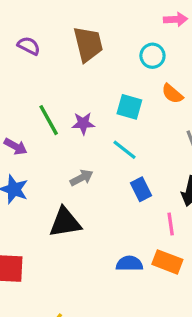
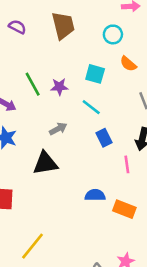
orange rectangle: (167, 262) -> (124, 209), moved

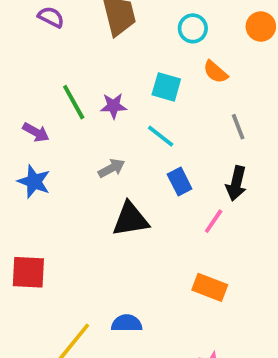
black triangle: (45, 163) -> (130, 219), moved
pink line: (127, 164) -> (214, 221), turned 42
blue semicircle: (95, 195) -> (127, 323), moved

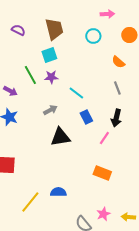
orange semicircle: (215, 72) -> (118, 62), moved
cyan square: (166, 87) -> (49, 55), moved, turned -35

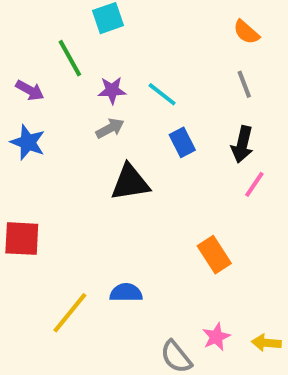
purple star: (51, 77) -> (112, 90), moved
pink line: (104, 138) -> (254, 184), moved
orange rectangle: (102, 173) -> (214, 255), turned 36

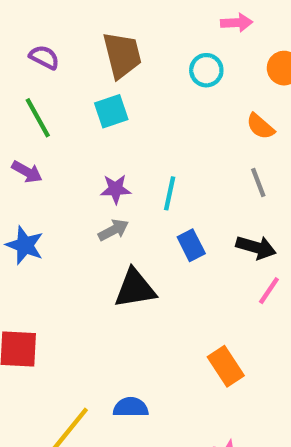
green line: (70, 58) -> (38, 118), moved
purple arrow: (30, 90) -> (27, 172), moved
cyan line: (162, 94) -> (170, 193), turned 64
black arrow: (242, 144) -> (256, 247), turned -87

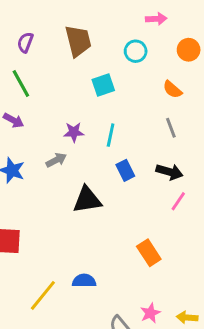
purple semicircle: (44, 57) -> (25, 42), turned -96
cyan square: (111, 111) -> (103, 85), moved
gray arrow: (113, 230) -> (56, 160), moved

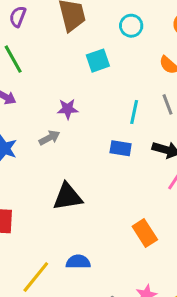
cyan line: (111, 135) -> (134, 112), moved
blue rectangle: (125, 170) -> (121, 148), turned -54
black triangle: (87, 200) -> (68, 197), moved

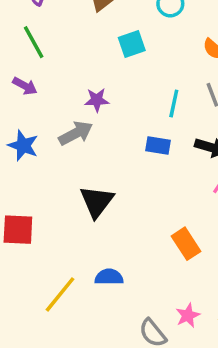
gray arrow: (49, 138) -> (76, 133), size x1.4
black triangle: (68, 197) -> (97, 202), turned -44

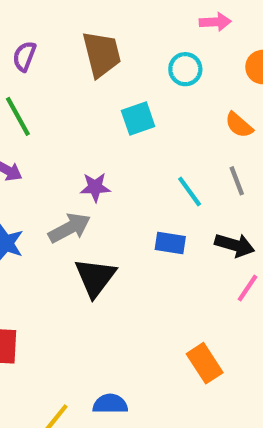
cyan line: (174, 103) -> (190, 191), turned -48
black triangle: (97, 202) -> (95, 277), moved

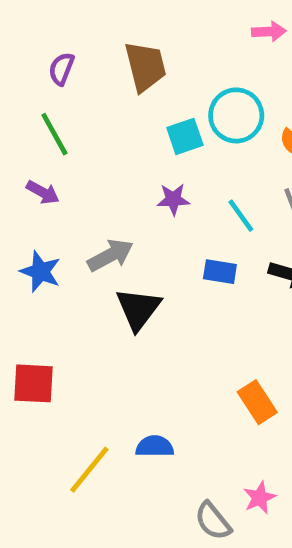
cyan circle: (185, 69) -> (236, 115), moved, size x1.5
purple star: (95, 187) -> (173, 199), moved

